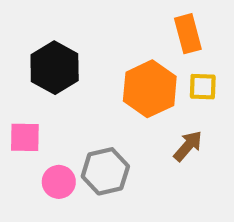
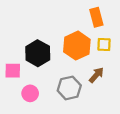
black hexagon: (55, 68) -> (38, 53), moved
gray hexagon: (105, 171) -> (69, 88), moved

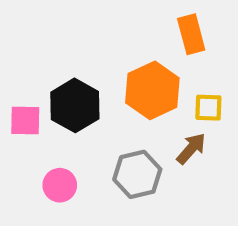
yellow square: (104, 44) -> (208, 108), moved
pink square: (13, 71) -> (25, 121), moved

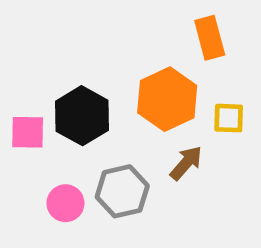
brown arrow: (191, 149) -> (186, 163), moved
gray hexagon: (137, 174) -> (122, 191), moved

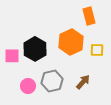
brown arrow: (186, 163) -> (83, 82), moved

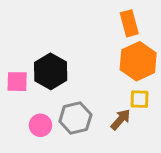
orange hexagon: (71, 42) -> (138, 61), moved
yellow square: (97, 50) -> (140, 99), moved

